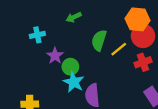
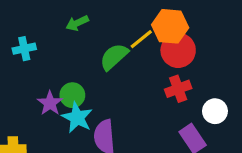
green semicircle: (99, 40) -> (114, 57), turned 30
yellow line: (119, 49) -> (141, 39), moved
purple star: (55, 56) -> (50, 103), moved

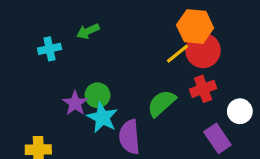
green arrow: (77, 23) -> (88, 31), moved
yellow line: (141, 39) -> (177, 54), moved
green semicircle: (114, 57) -> (161, 103), moved

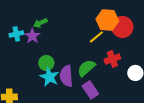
red circle: (203, 50) -> (122, 27), moved
purple star: (75, 103) -> (32, 36), moved
purple semicircle: (129, 137) -> (66, 76), moved
purple rectangle: (217, 138) -> (90, 90), moved

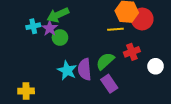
green arrow: (40, 23) -> (58, 15), size x1.5
yellow line: (96, 37) -> (115, 29), turned 35
green circle: (46, 63) -> (60, 38), moved

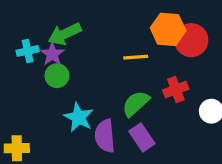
yellow line: (115, 29) -> (136, 57), moved
green circle: (60, 38) -> (57, 76), moved
purple semicircle: (85, 69) -> (105, 136), moved

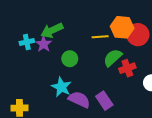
yellow line: (136, 57) -> (100, 37), moved
green circle: (57, 76) -> (70, 59), moved
green semicircle: (136, 103) -> (113, 58), moved
purple semicircle: (105, 136) -> (79, 100), turned 120

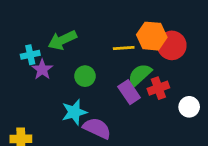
purple star: (44, 44) -> (42, 69), moved
cyan star: (61, 87) -> (74, 112), turned 30
purple rectangle: (104, 101) -> (129, 92), moved

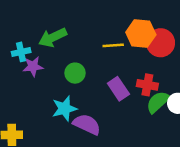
purple star: (42, 69) -> (33, 66), turned 30
green semicircle: (140, 75) -> (158, 102), moved
red cross: (158, 88) -> (147, 85), turned 30

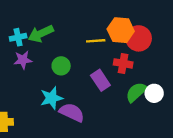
cyan cross: (21, 52) -> (18, 37), moved
red cross: (147, 85) -> (123, 63), moved

